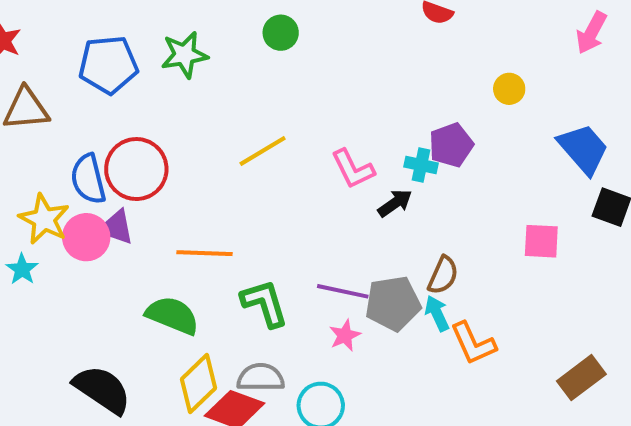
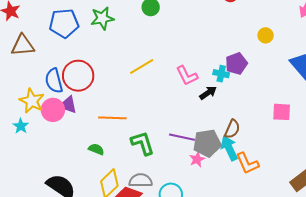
cyan arrow: (437, 313) -> (229, 148), size x1.4
green semicircle: (172, 315) -> (96, 149), size x0.6
pink star: (345, 335) -> (197, 159), moved

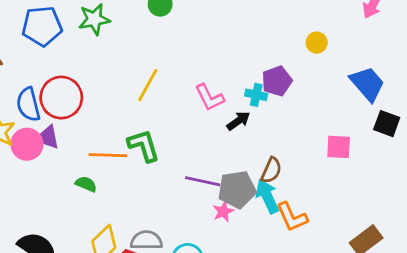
yellow line: (142, 67) -> (148, 85), turned -30
green L-shape: (143, 143) -> (144, 146), moved
green semicircle: (96, 149) -> (86, 184), moved

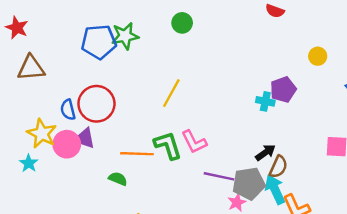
blue pentagon: (42, 26) -> (99, 42), moved
pink L-shape: (210, 98) -> (194, 142), moved
blue semicircle: (28, 104) -> (68, 110), size x0.7
black arrow: (238, 121) -> (265, 153), moved

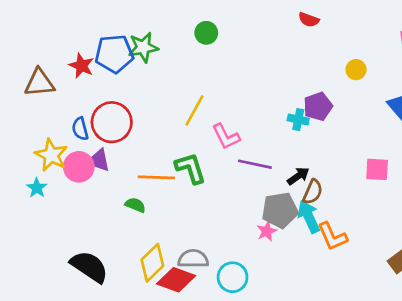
red star: (17, 28) -> (81, 66), moved
pink L-shape: (194, 142) -> (226, 137), moved
purple line: (219, 176) -> (255, 164), moved

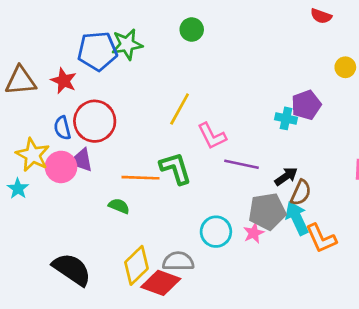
red semicircle: (309, 20) -> (321, 16), moved
red star: (81, 66) -> (64, 81), moved
cyan circle: (233, 277) -> (216, 232), moved

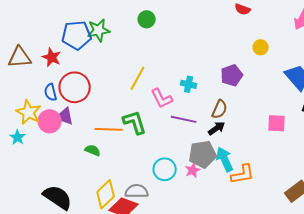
cyan cross: (286, 118) -> (189, 84), moved
brown semicircle: (301, 193) -> (220, 109), moved
orange L-shape: (321, 238) -> (243, 174), turned -75

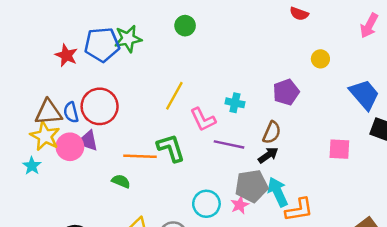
brown triangle: (20, 57) -> (48, 112), moved
red star: (52, 57) -> (66, 55), moved

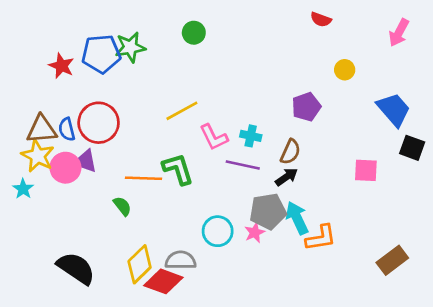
yellow line: (174, 96) -> (182, 111), turned 32
cyan cross: (235, 103) -> (251, 136), moved
green semicircle: (121, 181) -> (122, 206), turned 30

